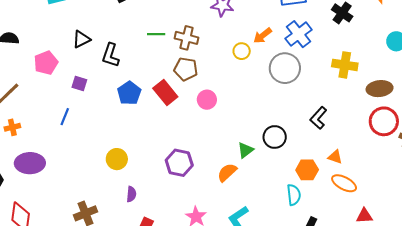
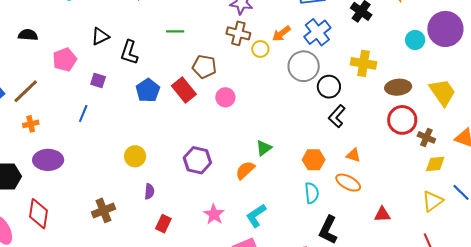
brown cross: (187, 38) -> (238, 33), moved
black circle: (275, 137) -> (329, 87), moved
orange hexagon: (307, 170) -> (314, 160), moved
orange ellipse: (344, 183) -> (348, 183), moved

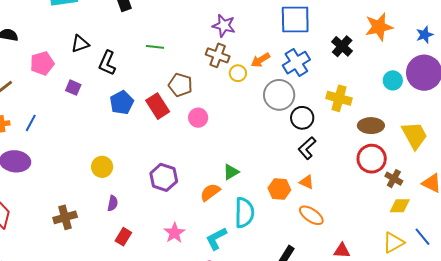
blue line: (83, 114) -> (31, 123), moved
orange triangle: (353, 155) -> (307, 182), moved
cyan semicircle: (312, 193) -> (244, 213), moved, size x1.4

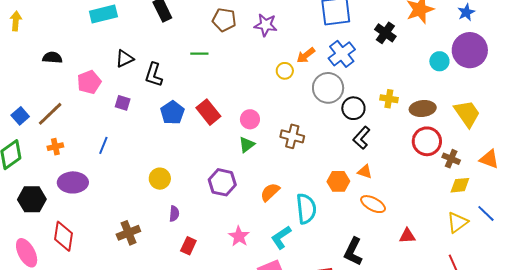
brown cross: (218, 55) -> (292, 136), moved
brown pentagon: (180, 85) -> (224, 20), moved
yellow cross: (339, 98) -> (389, 99), moved, size x0.7
blue line: (31, 123) -> (103, 145), moved
green triangle: (231, 172) -> (247, 145), moved

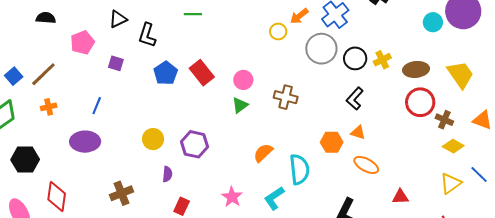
yellow cross: (389, 99) -> (382, 60), turned -36
black circle: (353, 108) -> (355, 58), moved
purple ellipse: (73, 182) -> (85, 142), moved
purple hexagon: (222, 182) -> (194, 144), moved
yellow diamond: (460, 185) -> (453, 146), turned 35

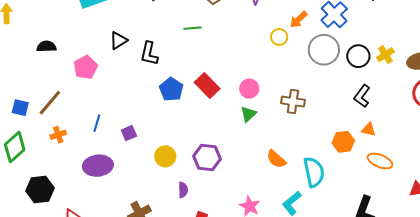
purple square: (116, 63) -> (129, 133), moved, turned -35
blue square: (14, 76) -> (20, 108), turned -30
blue line: (97, 106) -> (97, 123), moved
orange semicircle: (263, 153) -> (276, 159), turned -90

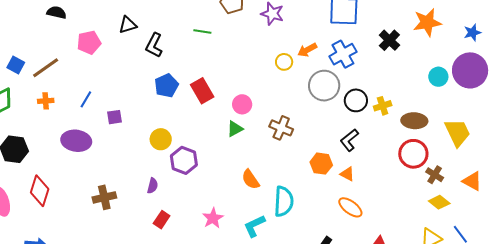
orange hexagon: (343, 142) -> (321, 164), moved
yellow circle: (165, 156) -> (161, 139), moved

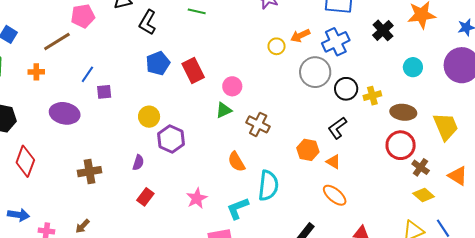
brown line: (46, 68) -> (57, 42), moved
cyan circle: (438, 77) -> (413, 67), moved
blue line: (86, 99) -> (87, 74), moved
brown cross: (281, 128) -> (258, 124), moved

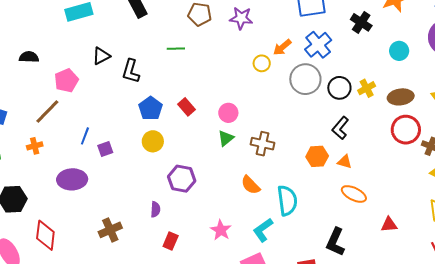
red rectangle: (193, 70) -> (187, 107), size x0.7
yellow circle: (149, 117) -> (153, 141), moved

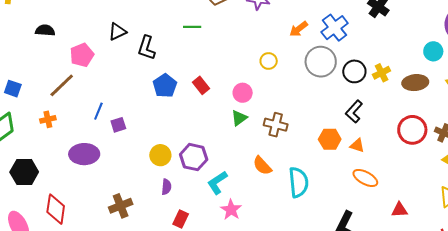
cyan circle: (399, 51) -> (433, 51), moved
yellow circle: (262, 63) -> (269, 61), moved
red circle: (406, 130) -> (412, 130), moved
yellow circle: (153, 141) -> (160, 155), moved
cyan L-shape: (263, 230) -> (217, 183), moved

